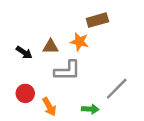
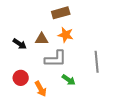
brown rectangle: (97, 20) -> (61, 13), moved
gray line: (117, 89) -> (97, 62), moved, turned -50
green arrow: (90, 109) -> (69, 80), moved, turned 32

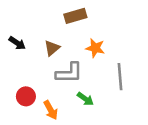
orange star: (66, 35) -> (95, 48), moved
brown triangle: (42, 39) -> (52, 48), turned -40
black arrow: (20, 44) -> (17, 43), moved

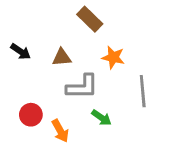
brown rectangle: (75, 16) -> (90, 19), turned 60
brown triangle: (52, 48) -> (62, 57), turned 35

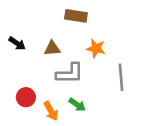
brown rectangle: (90, 19) -> (76, 16), turned -35
green arrow: (101, 118) -> (77, 105), moved

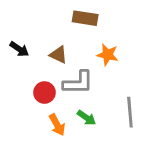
brown triangle: (52, 48) -> (58, 55), turned 30
gray line: (121, 77) -> (130, 112), moved
red circle: (26, 97) -> (44, 93), moved

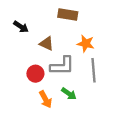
black arrow: (19, 49) -> (21, 27), moved
gray line: (130, 112) -> (93, 70), moved

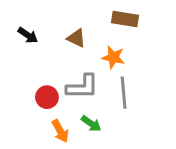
brown rectangle: (68, 14) -> (125, 19), moved
brown triangle: (47, 43) -> (76, 38), moved

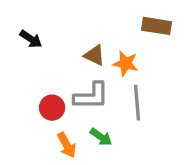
brown rectangle: (125, 19) -> (157, 26), moved
brown triangle: (76, 38) -> (94, 55), moved

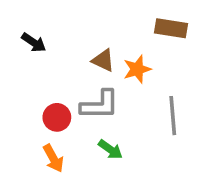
orange star: (126, 63) -> (137, 69), turned -30
gray line: (137, 103) -> (173, 116), moved
orange arrow: (67, 145) -> (53, 158), moved

